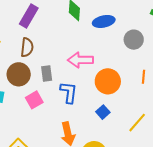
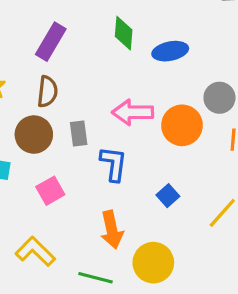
gray circle: (134, 40) -> (219, 98), moved
orange circle: (108, 81) -> (182, 125), moved
pink square: (34, 100) -> (50, 191), moved

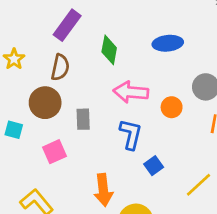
green diamond: (124, 33) -> (109, 50), moved
orange circle: (182, 125) -> (172, 107), size x0.6
gray rectangle: (79, 133) -> (83, 119), moved
blue L-shape: (114, 164) -> (131, 134), moved

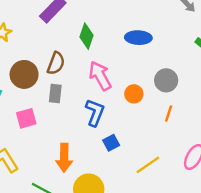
brown semicircle: (60, 67) -> (56, 63), moved
pink arrow: (131, 92) -> (100, 76), turned 48

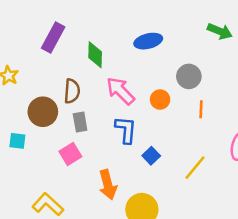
pink square: (26, 118) -> (70, 154), moved

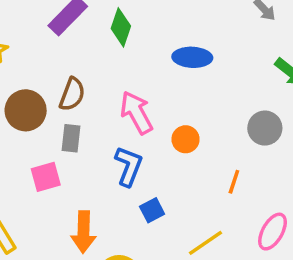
green diamond: (95, 55) -> (121, 27), moved
gray circle: (189, 76) -> (265, 128), moved
orange line: (201, 109) -> (234, 182), moved

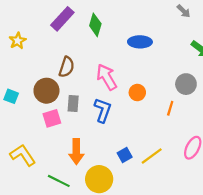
brown circle: (26, 110) -> (46, 91), moved
gray rectangle: (71, 138) -> (73, 104), moved
orange line: (234, 182) -> (170, 108), moved
blue square: (152, 210) -> (125, 155), moved

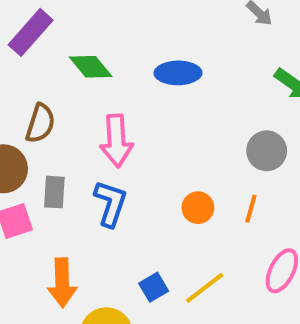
green diamond: (95, 25) -> (91, 67), moved, turned -55
pink arrow: (107, 77) -> (116, 141), turned -152
orange circle: (137, 93) -> (198, 208), moved
orange line: (170, 108) -> (251, 209), moved

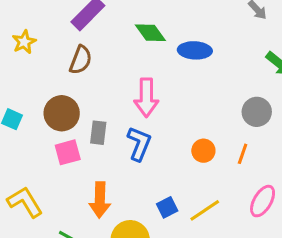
green diamond: (91, 67) -> (150, 33), moved
brown semicircle: (40, 123) -> (81, 60), moved

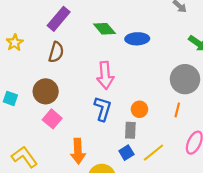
gray circle: (257, 112) -> (185, 79), size x1.4
gray rectangle: (98, 133) -> (130, 130), moved
orange circle: (203, 151) -> (139, 109), moved
pink square: (68, 152) -> (52, 119), turned -30

